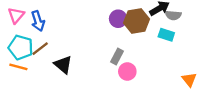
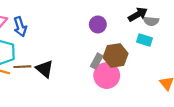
brown hexagon: (137, 21) -> (116, 56), moved
brown line: (40, 49) -> (22, 67), moved, turned 35
pink circle: (127, 71) -> (107, 76), size x1.5

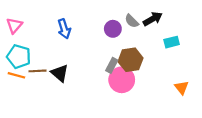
gray semicircle: (151, 21) -> (132, 21), moved, turned 40
blue arrow: (20, 27) -> (64, 29), moved
cyan rectangle: (144, 40) -> (172, 42), moved, turned -32

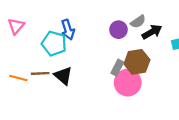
black arrow: (153, 19) -> (152, 32), moved
gray semicircle: (132, 21) -> (138, 22), turned -80
cyan pentagon: (19, 57) -> (54, 43), moved

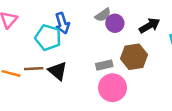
gray semicircle: (138, 22) -> (103, 15), moved
gray rectangle: (117, 68) -> (104, 65), moved, turned 49
pink circle: (128, 83) -> (113, 88), moved

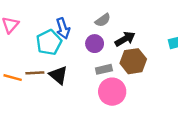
purple circle: (115, 23) -> (95, 44), moved
black arrow: (150, 26) -> (125, 39), moved
cyan pentagon: (48, 38) -> (49, 42), turned 30

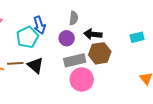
gray semicircle: (103, 20) -> (74, 18), turned -48
black arrow: (125, 39) -> (93, 34), turned -144
gray rectangle: (104, 69) -> (75, 60), size x1.5

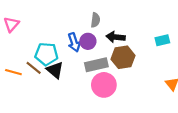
blue arrow: (39, 25) -> (74, 42), moved
cyan pentagon: (27, 37) -> (46, 54), moved, turned 30
brown line: (15, 63) -> (34, 68), turned 42

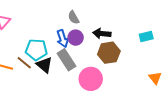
gray semicircle: (95, 20) -> (74, 17), moved, turned 144
gray rectangle: (96, 65) -> (67, 60), moved, turned 70

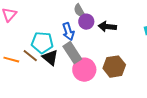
purple circle: (76, 38) -> (86, 22), moved
brown hexagon: (109, 53) -> (114, 67), moved
pink circle: (91, 79) -> (84, 70), moved

